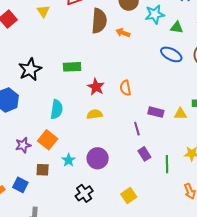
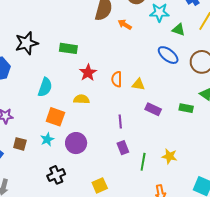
purple rectangle: (156, 112) -> (153, 109), moved
yellow triangle: (180, 114) -> (138, 84), moved
orange square: (48, 140) -> (55, 117), moved, turned -30

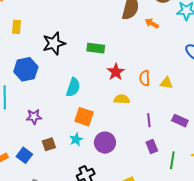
yellow semicircle: (81, 99) -> (122, 99), moved
purple rectangle: (153, 109) -> (180, 121), moved
brown square: (20, 144) -> (49, 144), turned -32

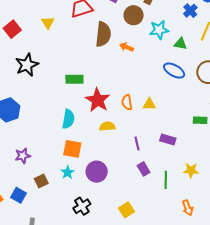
black star: (54, 43) -> (27, 65), moved
red star: (116, 72) -> (98, 100), size x1.4
cyan semicircle: (73, 87) -> (68, 119), moved

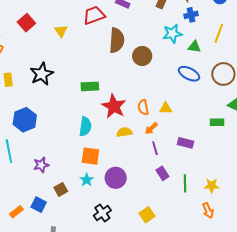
blue cross: (190, 11) -> (191, 15), moved, turned 32
brown circle: (134, 15) -> (142, 56), moved
red square: (12, 29) -> (26, 23), moved
orange arrow: (127, 47) -> (151, 128), moved, turned -64
yellow star: (191, 170) -> (212, 186), moved

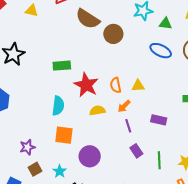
yellow triangle: (61, 31) -> (32, 11), turned -40
brown semicircle: (117, 40) -> (88, 19), turned 120
purple star: (41, 165) -> (27, 147), moved
cyan star: (87, 180) -> (60, 171), moved

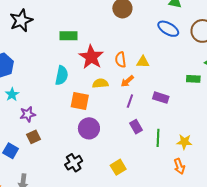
purple line: (128, 126) -> (130, 101), turned 32
orange square: (64, 135) -> (80, 101), moved
cyan star: (60, 171) -> (12, 94), moved

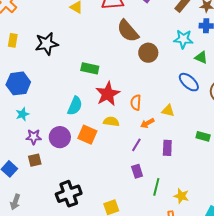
yellow triangle: (143, 62) -> (168, 111), moved
orange arrow: (127, 81) -> (147, 123), moved
purple rectangle: (161, 98) -> (167, 148), turned 63
purple circle: (89, 128) -> (60, 137), moved
black cross: (74, 163) -> (69, 194), size x1.4

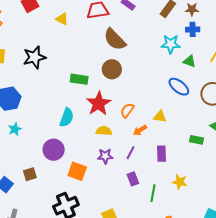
brown circle: (148, 53) -> (112, 69), moved
orange semicircle: (136, 103) -> (127, 110), turned 35
orange square: (87, 135) -> (77, 171), moved
purple star: (34, 137) -> (105, 156), moved
yellow star: (181, 196) -> (180, 182), moved

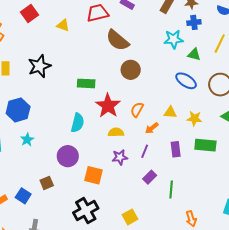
brown circle: (112, 69) -> (131, 70), moved
green rectangle: (196, 140) -> (205, 145), moved, size x1.5
purple rectangle: (133, 179) -> (150, 177), turned 72
yellow star: (180, 182) -> (194, 119), moved

